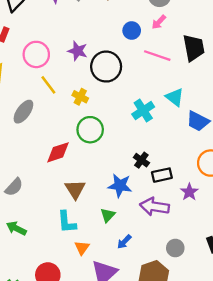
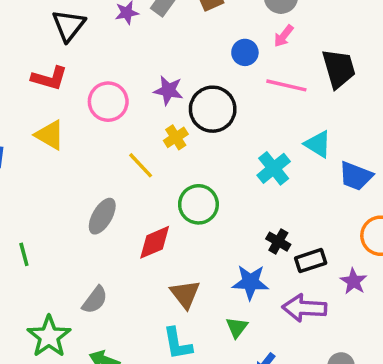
yellow line: (48, 85) -> (141, 165), moved
yellow cross: (80, 97) -> (176, 137), moved, turned 35
gray ellipse: (23, 112) -> (102, 216), moved

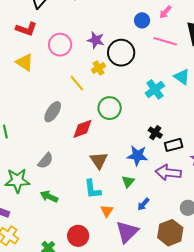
green star: (49, 336) -> (17, 181), turned 30

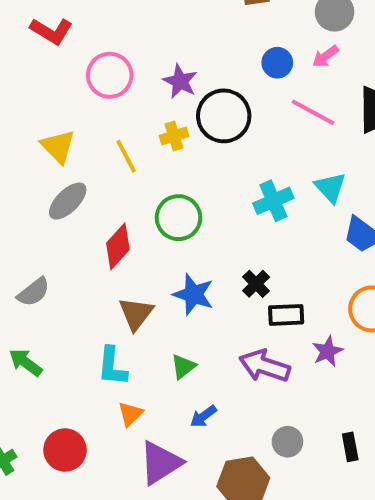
yellow triangle: (25, 62) -> (58, 147), moved
red diamond: (83, 129) -> (118, 246), turned -40
blue star: (137, 156) -> (193, 294), moved

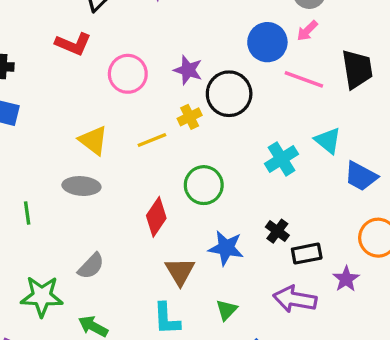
blue circle: (277, 63) -> (267, 42), size x1.5
yellow line: (126, 156) -> (152, 140), turned -76
gray ellipse: (68, 201) -> (81, 186), moved, turned 57

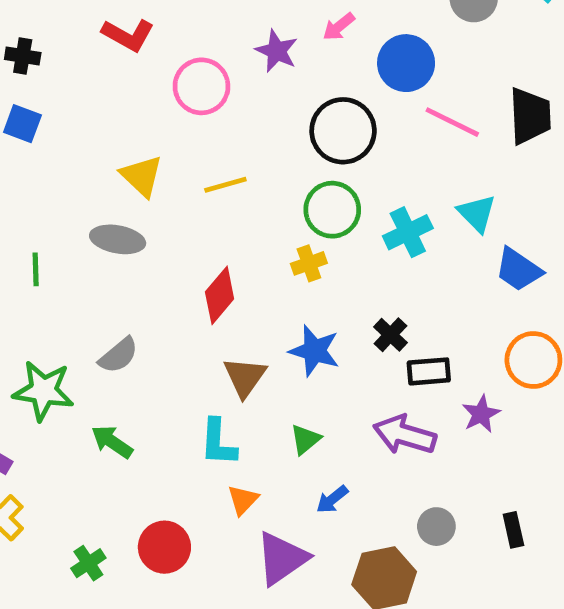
pink arrow: (307, 31) -> (339, 27), moved
purple star: (188, 70) -> (277, 51), moved
yellow cross: (190, 117) -> (309, 263), moved
green circle: (204, 185) -> (332, 210), moved

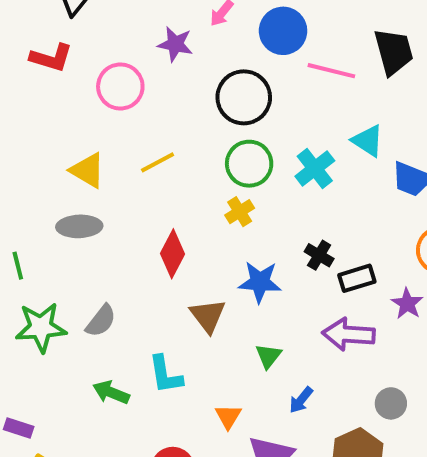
green star: (43, 391) -> (41, 327), moved
cyan L-shape: (218, 443) -> (165, 375), moved

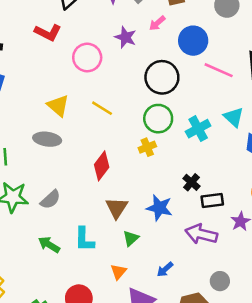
yellow line: (158, 162) -> (102, 108), turned 50
blue star: (260, 282) -> (159, 208), moved
green triangle: (268, 356) -> (131, 238), moved

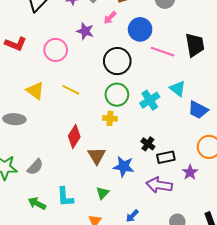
red L-shape: (48, 32) -> (16, 44), moved
gray ellipse: (47, 139) -> (14, 119), moved
yellow cross: (147, 147) -> (110, 118), turned 32
brown triangle: (117, 208) -> (97, 156), moved

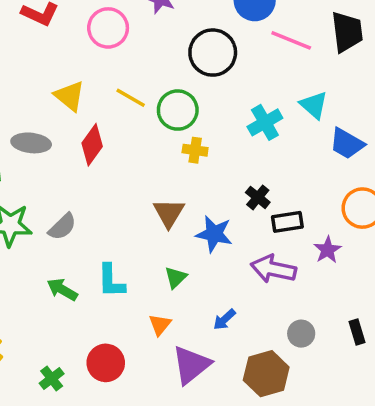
green circle: (117, 95) -> (178, 110), moved
red diamond: (74, 136) -> (92, 145), moved

